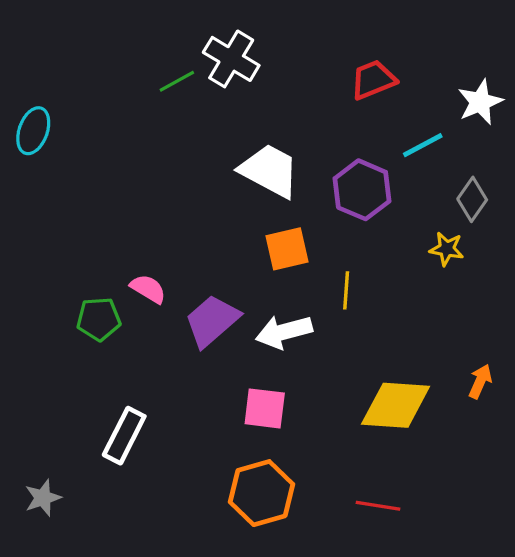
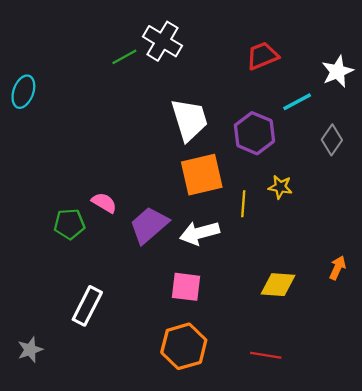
white trapezoid: (269, 171) -> (189, 120), turned 45
orange square: (287, 249) -> (202, 175), size x1.4
yellow star: (447, 249) -> (280, 187), moved
yellow diamond: (396, 405) -> (278, 285), size x0.7

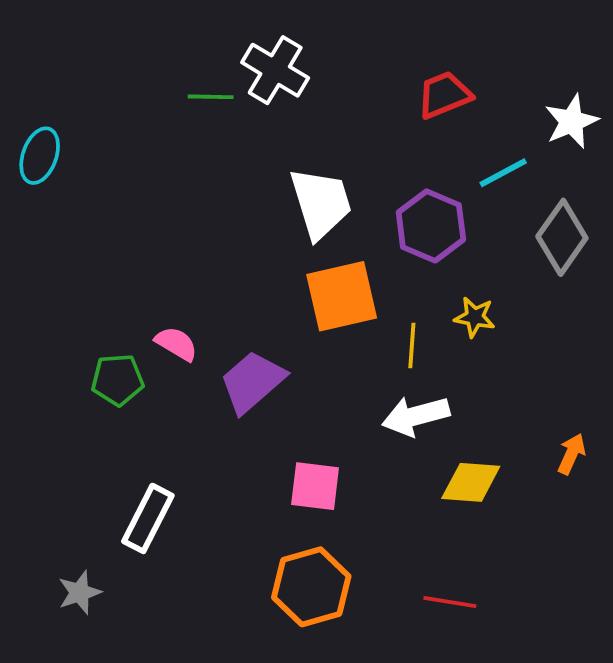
green line: (124, 57) -> (211, 97), turned 30
gray diamond: (332, 140) -> (562, 237), size x1.4
white arrow: (200, 233) -> (416, 416), moved
gray star: (30, 350) -> (80, 593), moved

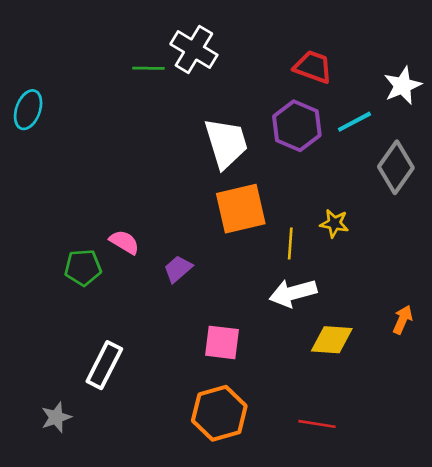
red trapezoid: (444, 95) -> (313, 67), turned 42
purple hexagon: (431, 226) -> (297, 126), moved
purple trapezoid: (252, 382) -> (178, 269), size x0.6

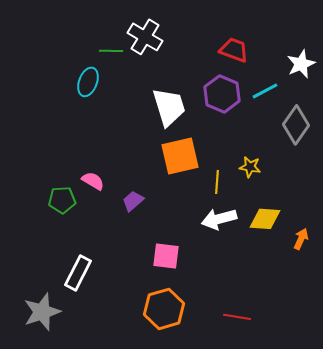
cyan ellipse: (28, 110) -> (88, 82), moved
yellow diamond: (332, 340) -> (265, 219), moved
gray star: (56, 417) -> (42, 312), size x1.6

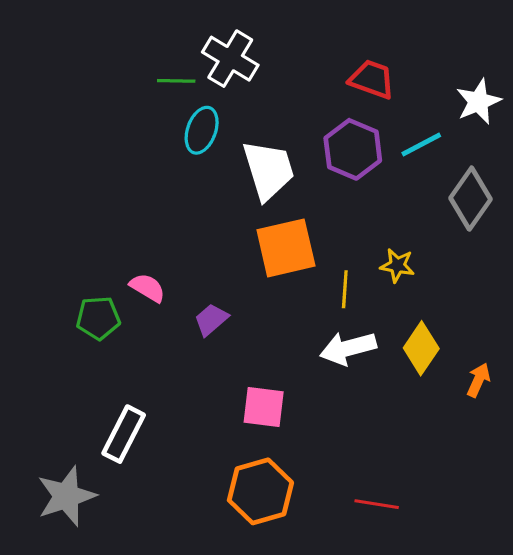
cyan ellipse: (88, 82) -> (202, 130), moved
yellow diamond: (265, 219) -> (421, 348), turned -60

